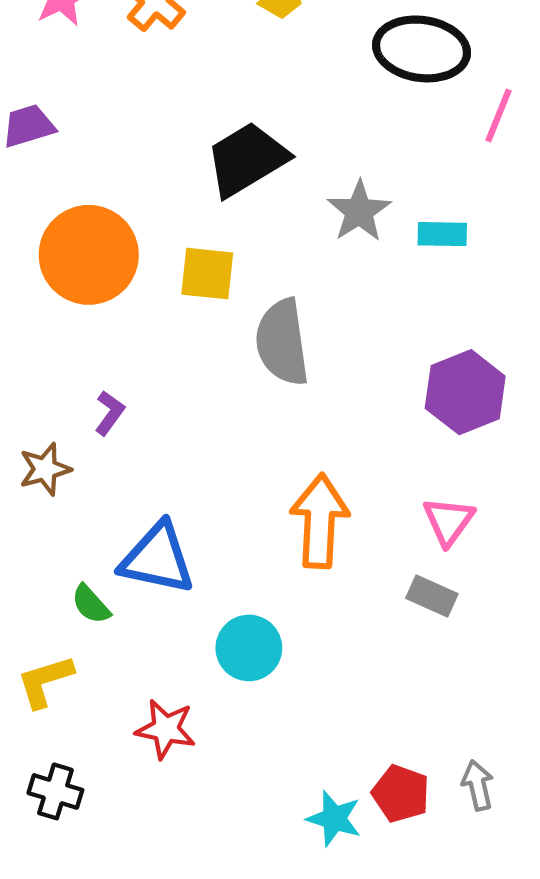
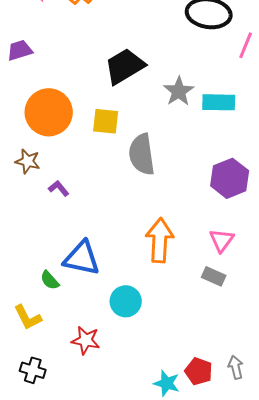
cyan rectangle: (442, 234) -> (219, 102), size x1.4
purple L-shape: (110, 413) -> (59, 188), turned -75
brown star: (45, 469) -> (28, 161), moved, turned 30
yellow L-shape: (45, 681) -> (28, 317), turned -100

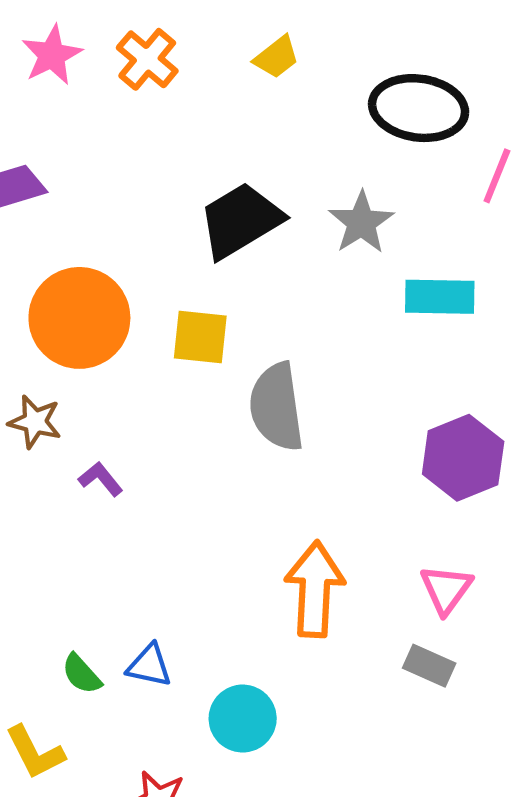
gray star: (179, 91) -> (361, 223), moved
blue triangle: (82, 258) -> (149, 666), moved, size x0.6

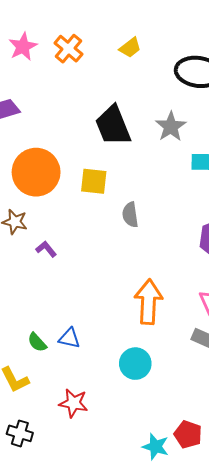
black trapezoid: (240, 220) -> (113, 126), turned -81
gray semicircle: (277, 407) -> (130, 215), size x0.6
cyan circle: (243, 719) -> (135, 364), moved

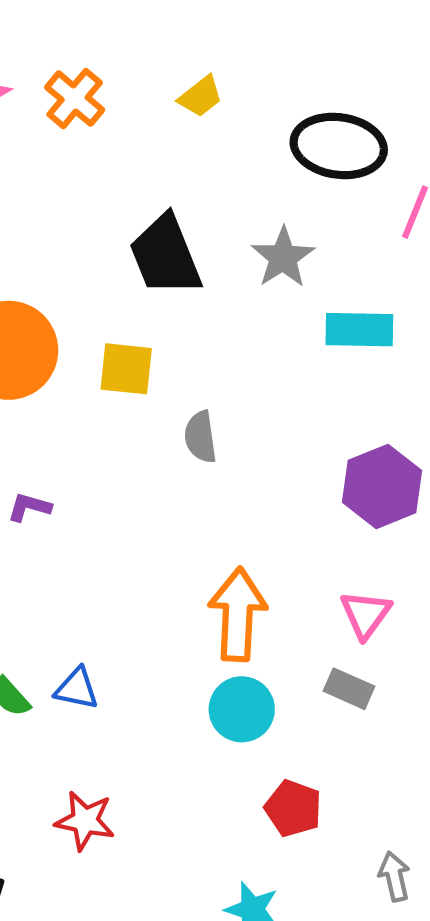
purple L-shape: (46, 249) -> (29, 507), turned -35
cyan circle: (135, 364) -> (242, 709), moved
red pentagon: (188, 434) -> (293, 808), moved

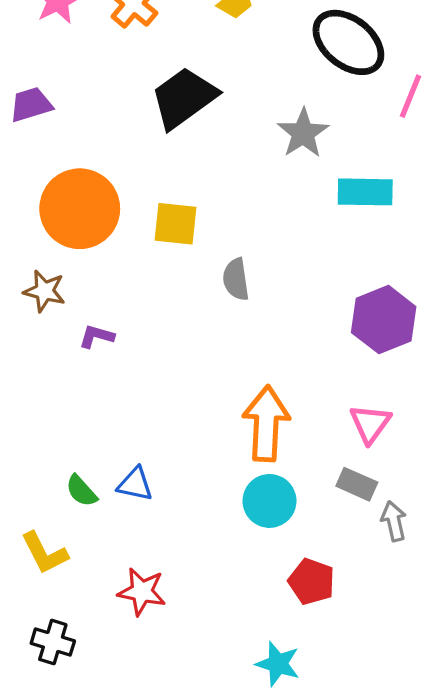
black ellipse: (339, 146) -> (348, 42), turned 30
black trapezoid: (165, 255) -> (184, 98), moved, turned 76
gray arrow: (394, 876) -> (394, 521), moved

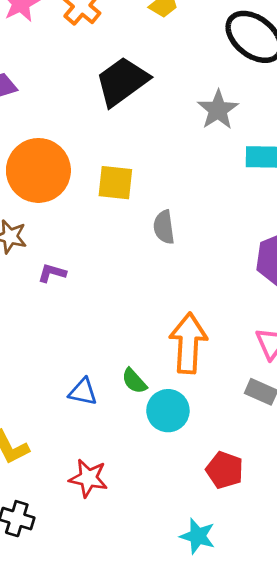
green semicircle: (81, 491) -> (134, 381), moved
cyan circle: (269, 501) -> (168, 411), moved

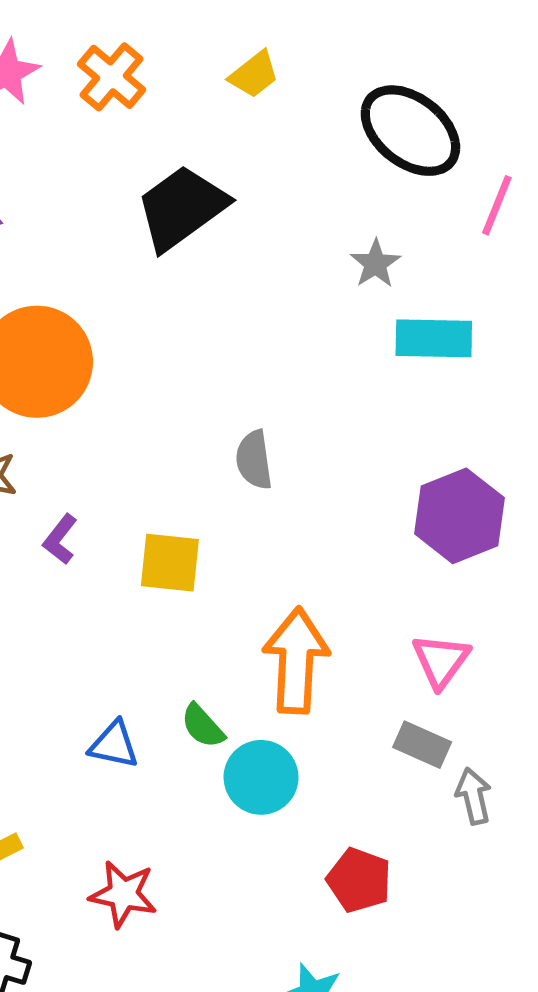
gray star: (218, 110) -> (375, 264), moved, size x0.7
yellow square: (115, 183) -> (170, 563), moved
purple L-shape: (52, 273) -> (60, 539), turned -68

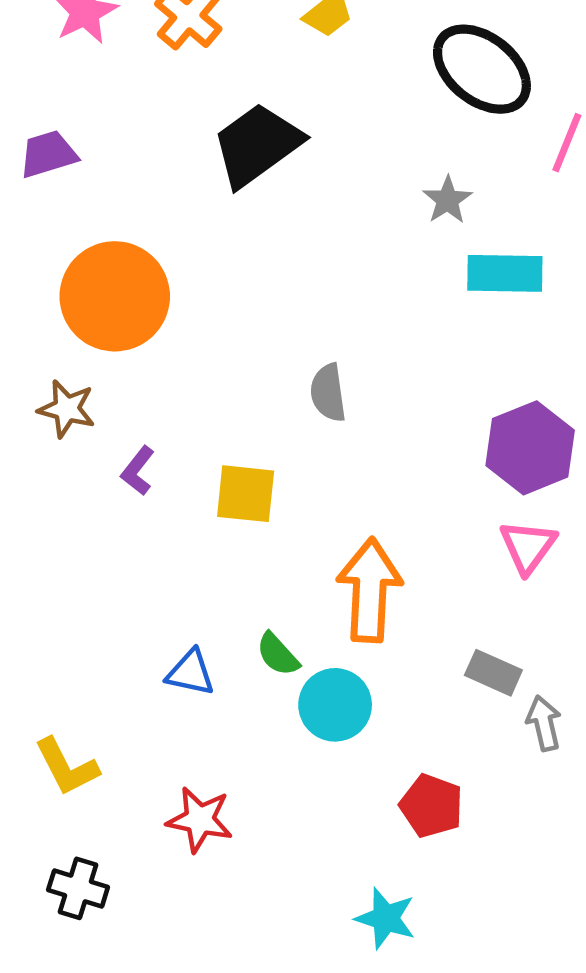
pink triangle: (441, 661) -> (528, 546), moved

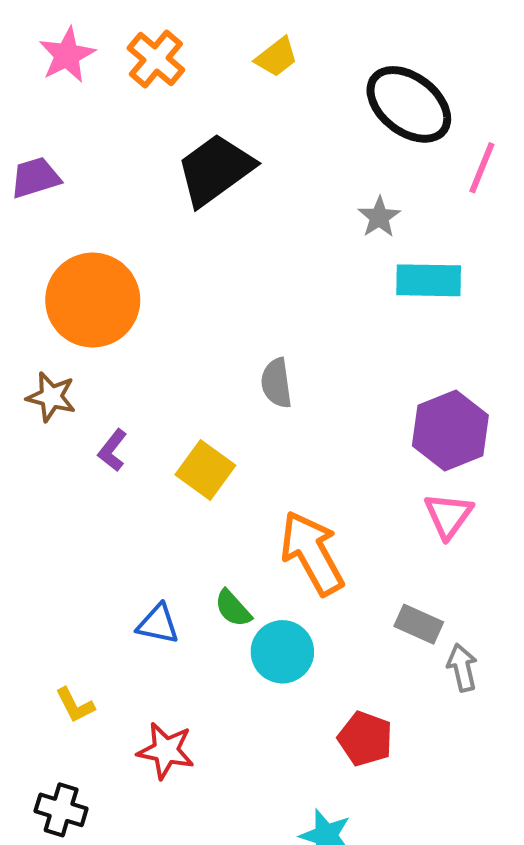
yellow square: (246, 494) -> (205, 470), turned 30
orange arrow: (369, 590) -> (312, 553), turned -32
yellow L-shape: (67, 767) -> (75, 705), moved, size x0.7

